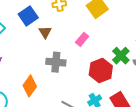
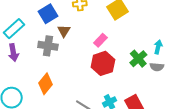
gray cross: (56, 62) -> (48, 46), moved
red hexagon: (101, 70) -> (103, 63), moved

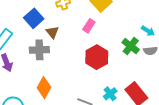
pink rectangle: (100, 40) -> (89, 26), moved
cyan arrow: (158, 47) -> (148, 31), turned 120

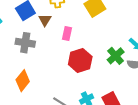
pink rectangle: (89, 26) -> (67, 34), moved, turned -32
brown triangle: (52, 32) -> (45, 20), moved

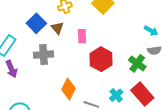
green cross: (116, 56) -> (137, 63), moved
orange diamond: (23, 81) -> (68, 89), moved

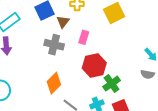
gray cross: (44, 55) -> (54, 45), moved
green cross: (137, 63) -> (112, 84), moved

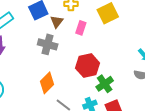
pink rectangle: (84, 37) -> (81, 28), moved

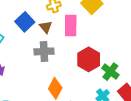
pink rectangle: (81, 28) -> (71, 26), size x1.5

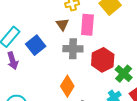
blue square: (25, 22) -> (36, 45), moved
gray cross: (44, 51) -> (73, 49), moved

